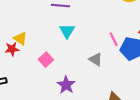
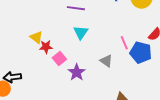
red star: (12, 49) -> (46, 47), moved
purple star: (66, 85) -> (77, 72), moved

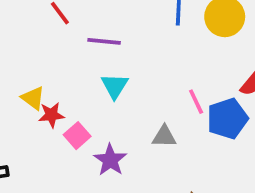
blue pentagon: (141, 53) -> (227, 119), turned -30
gray triangle: (106, 61) -> (164, 136), turned -32

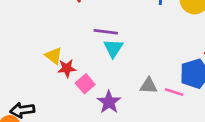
purple line: (104, 41) -> (106, 32), moved
pink line: (196, 102) -> (174, 92), moved, turned -48

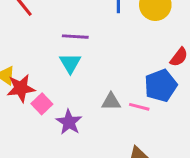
purple line: (106, 32) -> (75, 37), moved
red star: (67, 68) -> (21, 88), size x1.4

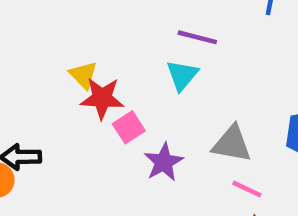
gray triangle: (111, 102) -> (232, 144), size x1.4
pink line: (139, 107) -> (247, 189), moved

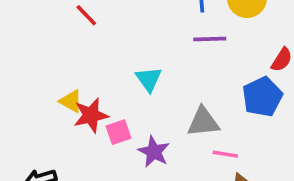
purple line: (197, 37) -> (210, 39), moved
pink square: (129, 127) -> (118, 132), turned 30

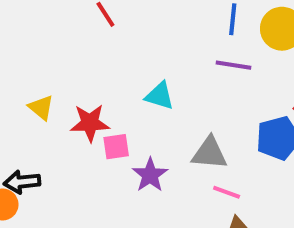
cyan triangle: (149, 79) -> (160, 96), turned -48
yellow triangle: (71, 101) -> (41, 108), moved

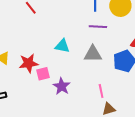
gray triangle: (209, 153) -> (93, 54), moved
pink line: (227, 192) -> (101, 91), turned 64

